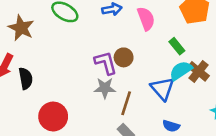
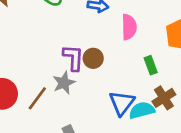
cyan semicircle: (181, 71) -> (142, 110), moved
gray star: (105, 88) -> (64, 83), turned 30
brown line: (126, 103) -> (37, 98), moved

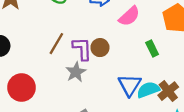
pink semicircle: (129, 27) -> (129, 16), turned 55
brown line: (37, 98) -> (56, 44), moved
brown cross: (164, 98) -> (168, 91), moved

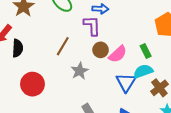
pink semicircle: (129, 16) -> (118, 54), moved
purple L-shape: (82, 49) -> (92, 26), moved
cyan semicircle: (148, 90) -> (143, 71), moved

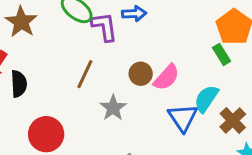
purple L-shape: (92, 26) -> (104, 27), moved
green rectangle: (146, 51) -> (221, 54), moved
cyan semicircle: (143, 71) -> (206, 99), turned -30

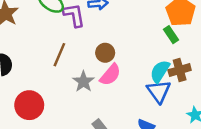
pink semicircle: (166, 77) -> (110, 75), moved
blue triangle: (183, 118) -> (159, 91), moved
brown cross: (233, 120) -> (180, 70), moved, turned 30

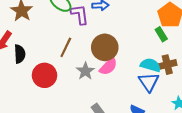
brown circle: (105, 53) -> (105, 47), size x1.6
cyan semicircle: (160, 71) -> (150, 65), turned 72
red circle: (29, 105) -> (44, 75), moved

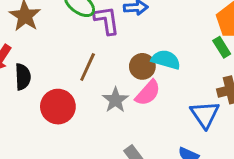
brown circle: (105, 47) -> (142, 66), size x0.7
cyan semicircle: (150, 65) -> (166, 60), moved

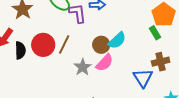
cyan semicircle: (166, 60) -> (117, 40), turned 120
red circle: (58, 107) -> (43, 45), moved

